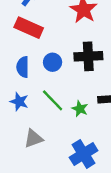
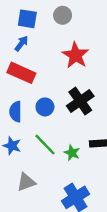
black cross: (88, 56) -> (80, 101), turned -32

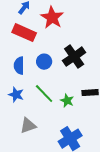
red star: (75, 55) -> (52, 18), moved

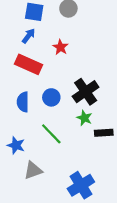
red star: (52, 18) -> (60, 47), size x0.6
blue star: (16, 95) -> (16, 145), moved
green star: (67, 101) -> (84, 118), moved

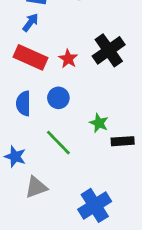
red star: (60, 47) -> (68, 59), moved
black cross: (86, 92) -> (109, 50), moved

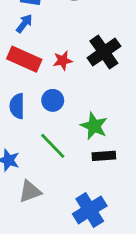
red star: (68, 59) -> (63, 61), turned 30
green star: (99, 123) -> (94, 126), size x1.4
black rectangle: (123, 141) -> (104, 156), moved

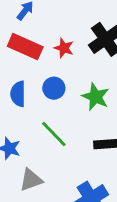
red star: (63, 61) -> (64, 48), turned 30
green star: (94, 126) -> (95, 97), moved

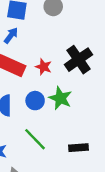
green star: (95, 97) -> (60, 98), moved

